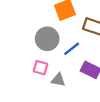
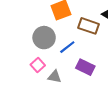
pink square: (41, 68) -> (38, 65), turned 32

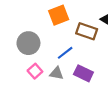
gray circle: (44, 38) -> (28, 43), moved
gray triangle: (55, 77) -> (57, 73), moved

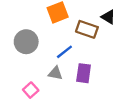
pink square: (35, 71) -> (31, 90), moved
purple rectangle: (83, 73) -> (84, 73), turned 72

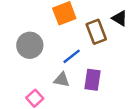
brown rectangle: (87, 29) -> (96, 32), turned 50

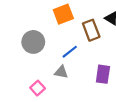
purple rectangle: (93, 80) -> (103, 74), moved

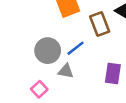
gray circle: (33, 42) -> (48, 51), moved

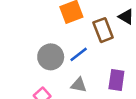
gray triangle: (66, 71) -> (79, 85), moved

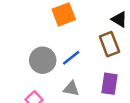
brown rectangle: (103, 30) -> (109, 44), moved

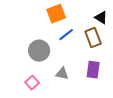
blue line: (71, 58) -> (66, 35), moved

